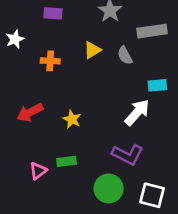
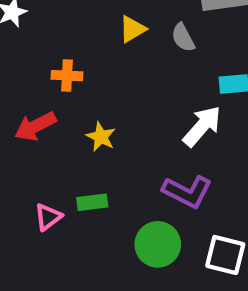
orange cross: (50, 61) -> (67, 76), moved

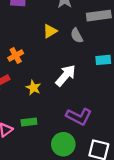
orange cross: (67, 76) -> (16, 56), turned -32
white arrow: (202, 126) -> (66, 75), moved

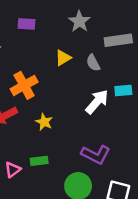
orange cross: (16, 56) -> (24, 85), size x1.5
white arrow: (66, 75) -> (97, 102), moved

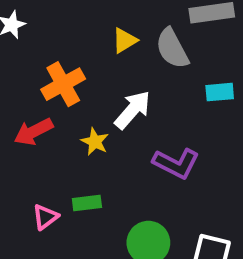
gray semicircle: (93, 63) -> (172, 48), size x1.5
white arrow: (97, 102) -> (133, 110), moved
purple L-shape: (96, 155) -> (176, 163), moved

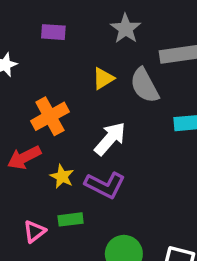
yellow star: (95, 142) -> (62, 176), moved
purple L-shape: (176, 163) -> (105, 185), moved

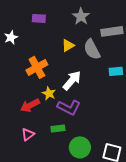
red arrow: (24, 158) -> (30, 105), moved
yellow star: (62, 176) -> (49, 93), moved
green rectangle: (71, 219) -> (58, 128), moved

